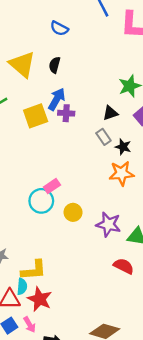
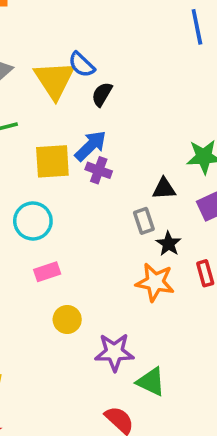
blue semicircle: (59, 28) -> (82, 65), moved
cyan circle: (41, 201) -> (33, 221), moved
purple star: (108, 224) -> (114, 352), turned -30

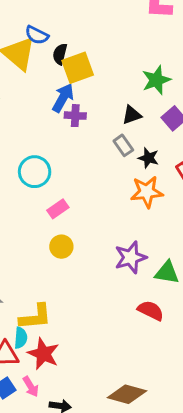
yellow square: (52, 161) -> (78, 68), moved
yellow circle: (67, 319) -> (61, 247), moved

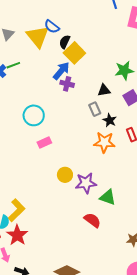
yellow square: (78, 68) -> (74, 53), turned -35
yellow circle: (61, 247) -> (65, 175), moved
yellow L-shape: (35, 317) -> (17, 210), turned -50

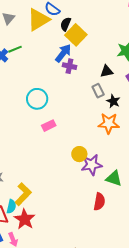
yellow triangle: (38, 36) -> (38, 20), turned 40
yellow circle: (65, 175) -> (79, 154), moved
red semicircle: (92, 220) -> (99, 202), turned 66

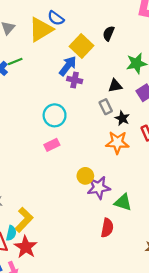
black semicircle: (66, 24) -> (109, 33), moved
cyan circle: (37, 99) -> (55, 115), moved

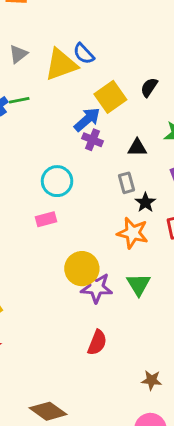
black triangle: (115, 86) -> (137, 148), moved
yellow circle: (85, 176) -> (82, 269), size x1.5
green triangle: (123, 202) -> (139, 284), moved, turned 30

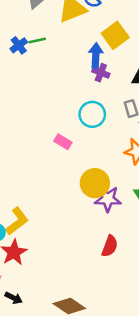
blue arrow: (87, 120) -> (96, 55), turned -45
cyan circle: (57, 181) -> (92, 114), moved
pink rectangle: (46, 219) -> (63, 142), turned 48

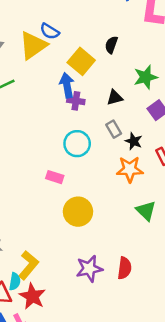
yellow circle: (95, 183) -> (78, 212), moved
purple star: (108, 199) -> (89, 269), moved

